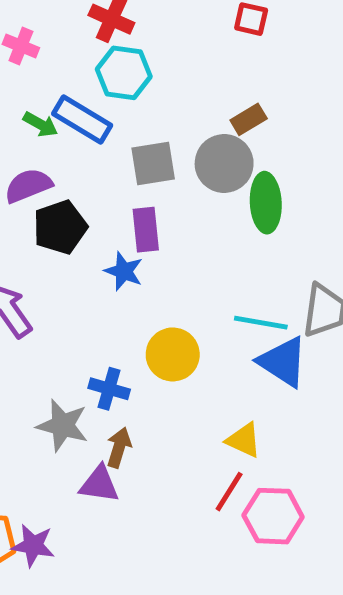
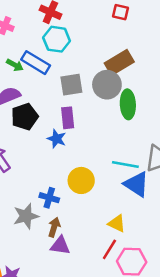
brown rectangle: (249, 119) -> (119, 63), size x1.6
gray star: (63, 425) -> (26, 216), turned -30
purple triangle: (99, 484) -> (60, 246), moved

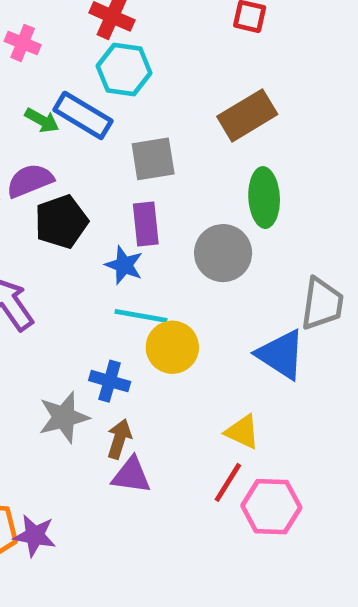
gray circle: (107, 85) -> (223, 253), moved
cyan line: (125, 165) -> (141, 316), moved

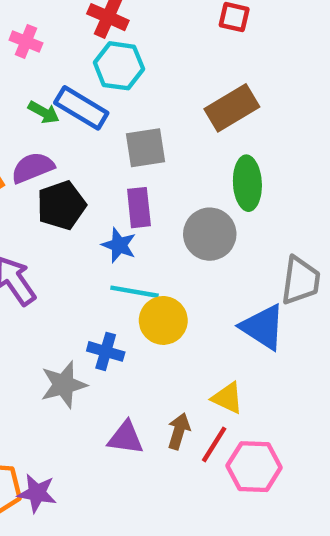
brown arrow: (119, 439) -> (179, 431), moved

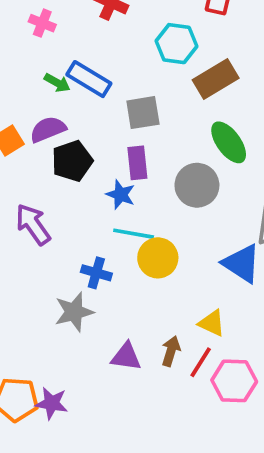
cyan hexagon: (119, 66) -> (176, 44), moved
green ellipse: (247, 183) -> (229, 142), turned -33
blue cross: (106, 351) -> (96, 273), moved

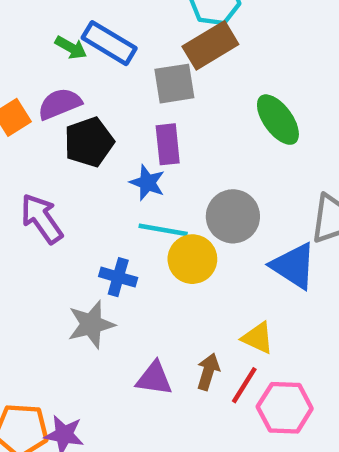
brown rectangle: (216, 79) -> (210, 45), moved
gray circle: (197, 185) -> (233, 216), moved

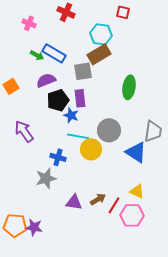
purple semicircle: (60, 104) -> (46, 80), moved
green ellipse: (278, 120) -> (129, 87), turned 45
black pentagon: (89, 142) -> (58, 100), moved
yellow triangle: (258, 338) -> (137, 191), moved
brown arrow: (208, 372) -> (98, 199), turned 42

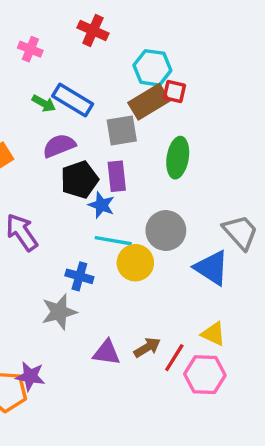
red square: (123, 12) -> (174, 92), moved
green ellipse: (129, 87) -> (178, 158), moved
gray trapezoid: (153, 131) -> (240, 232), turned -50
purple star: (34, 227) -> (30, 376), moved

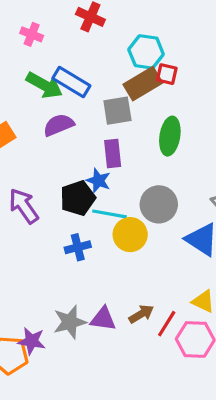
green arrow: (44, 103) -> (44, 85), size x1.6
black pentagon: (79, 180) -> (78, 198), moved
blue cross: (79, 276) -> (78, 247), turned -30
gray star: (59, 312) -> (70, 322), moved

